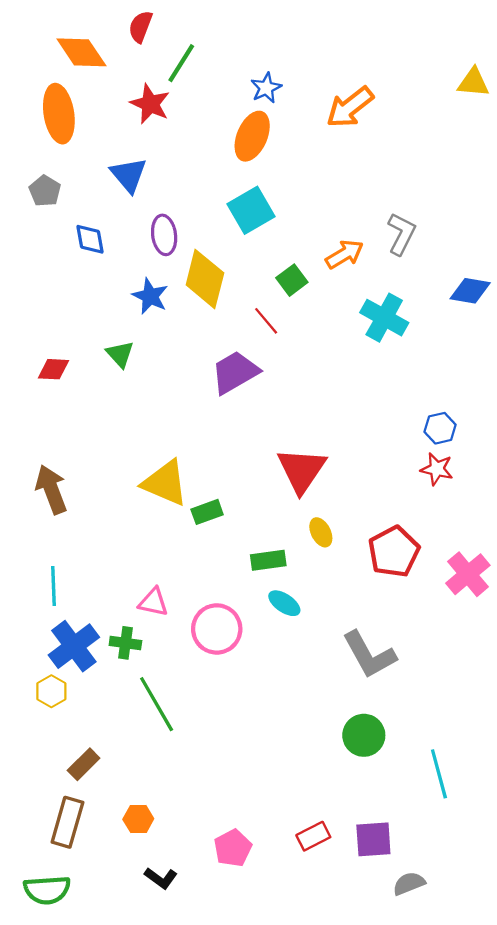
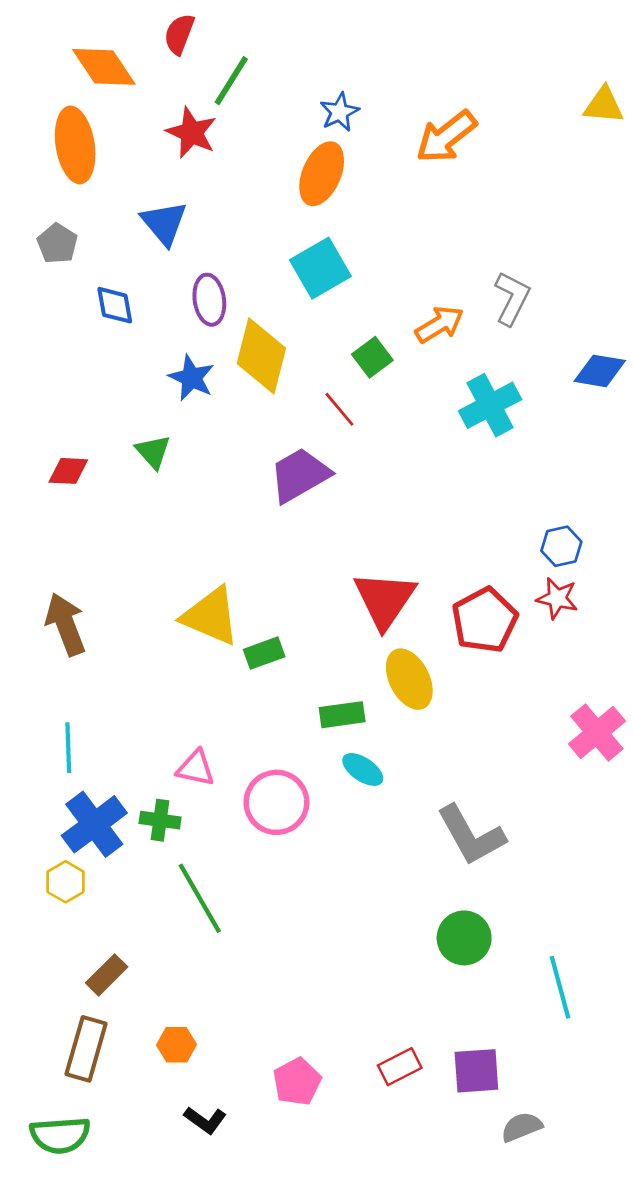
cyan cross: (384, 318) -> (490, 405), turned 33
yellow ellipse: (321, 532) -> (409, 679), size x1.6
red pentagon: (394, 552) -> (485, 620), moved

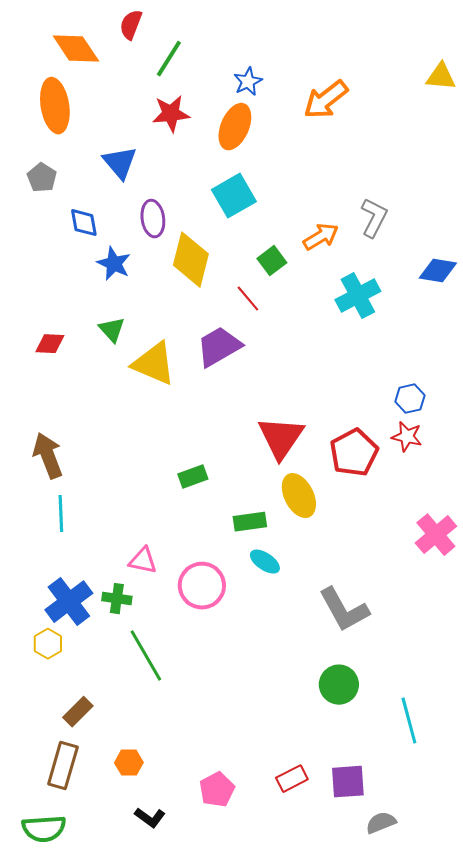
red star: (192, 133) -> (171, 114), moved, turned -30
blue star: (192, 378) -> (114, 264), moved
yellow triangle: (211, 616) -> (154, 364), moved
cyan line: (68, 748) -> (61, 514), moved

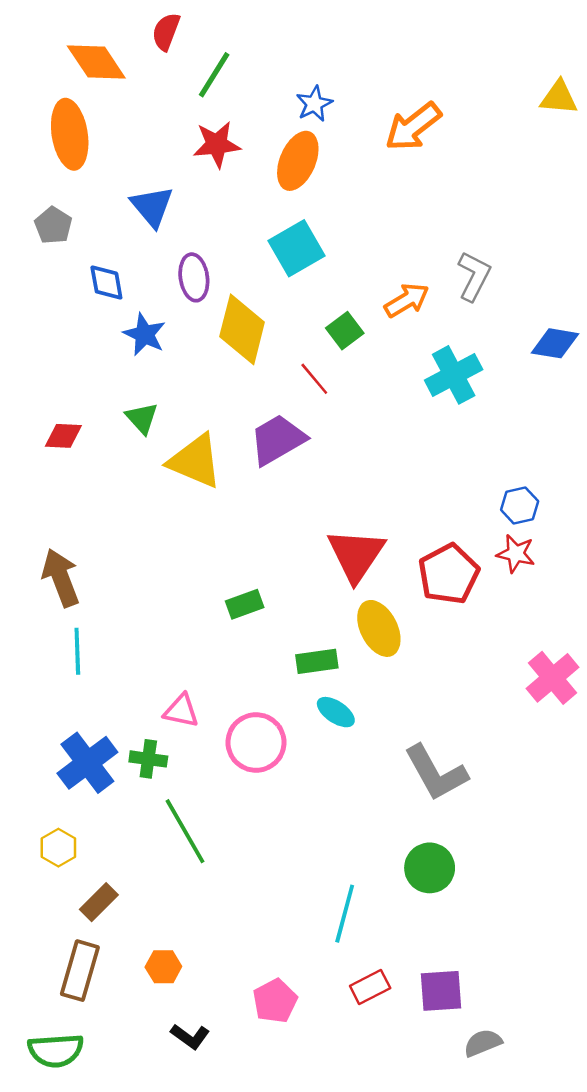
yellow hexagon: (48, 644) -> (58, 848), moved
cyan line: (409, 721) -> (345, 914), moved, turned 30

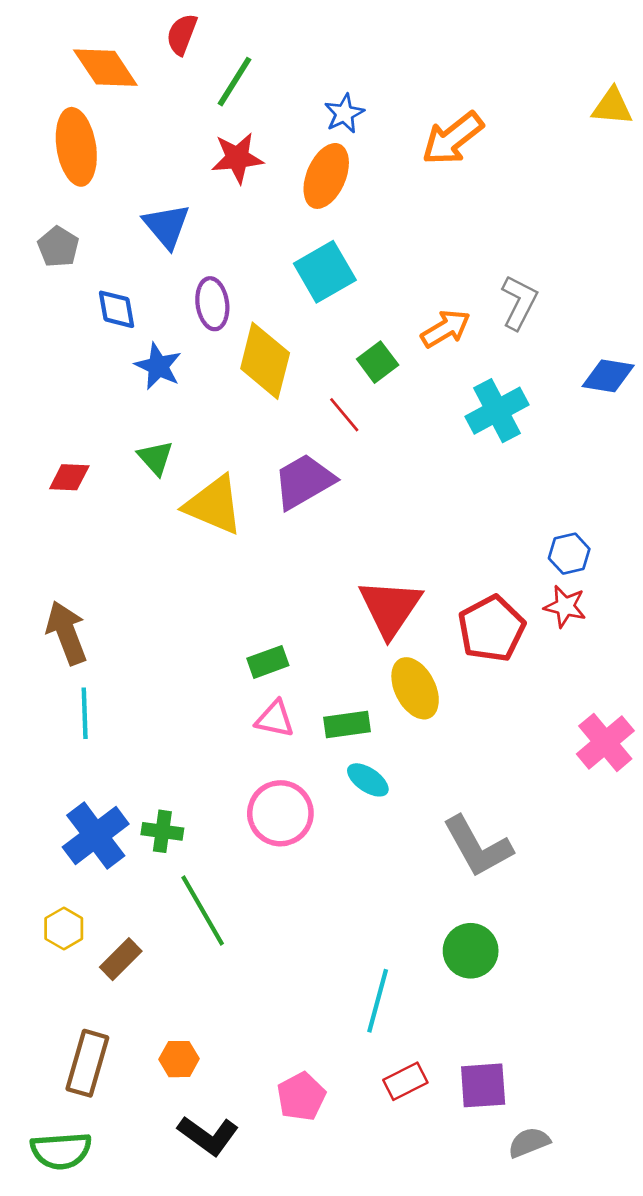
pink triangle: (181, 711) -> (275, 719), moved
brown rectangle: (99, 902) -> (121, 959), moved
black L-shape: (190, 1036) -> (208, 1135), size x1.4

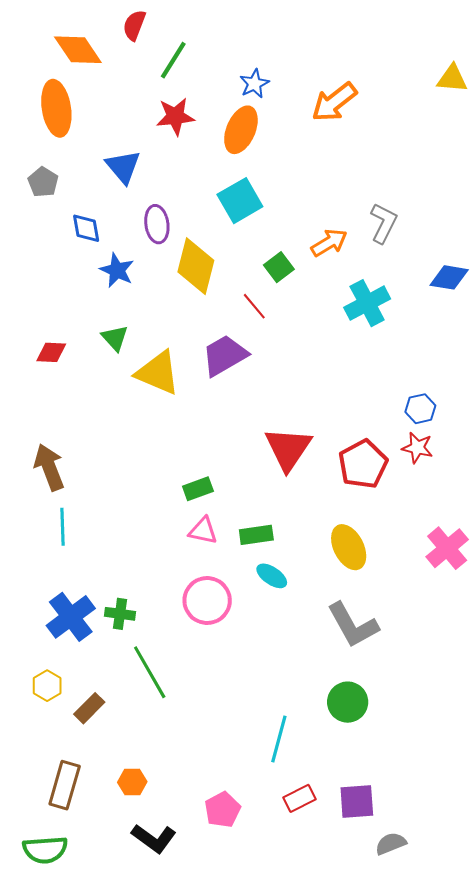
yellow ellipse: (415, 688) -> (349, 547), moved

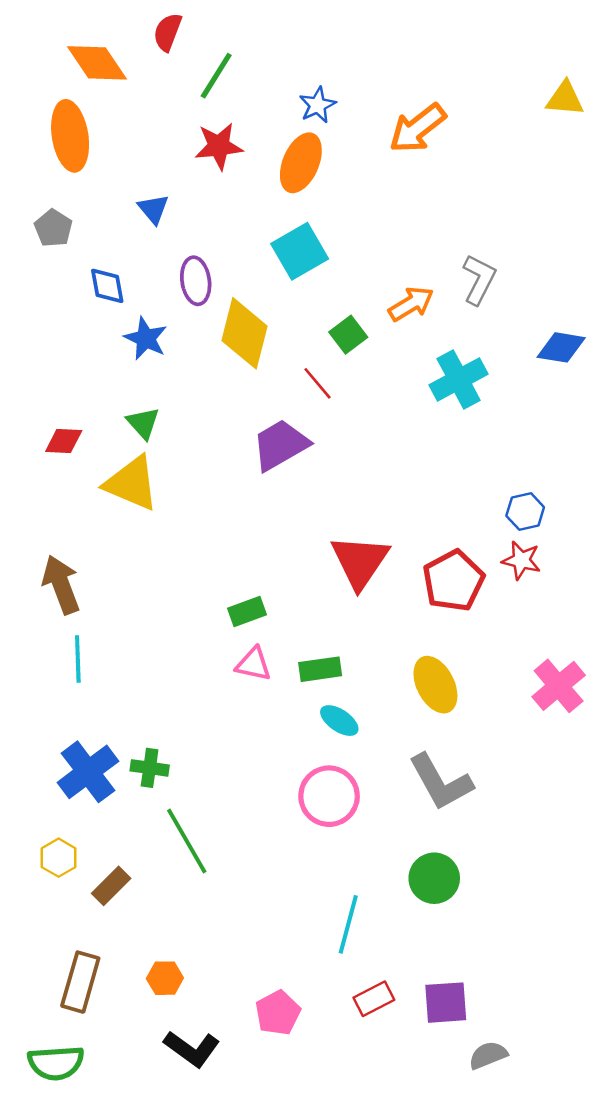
blue triangle: (123, 167) -> (153, 209), size x0.7
yellow triangle: (158, 373) -> (132, 483), moved
pink circle: (207, 601) -> (329, 796), moved

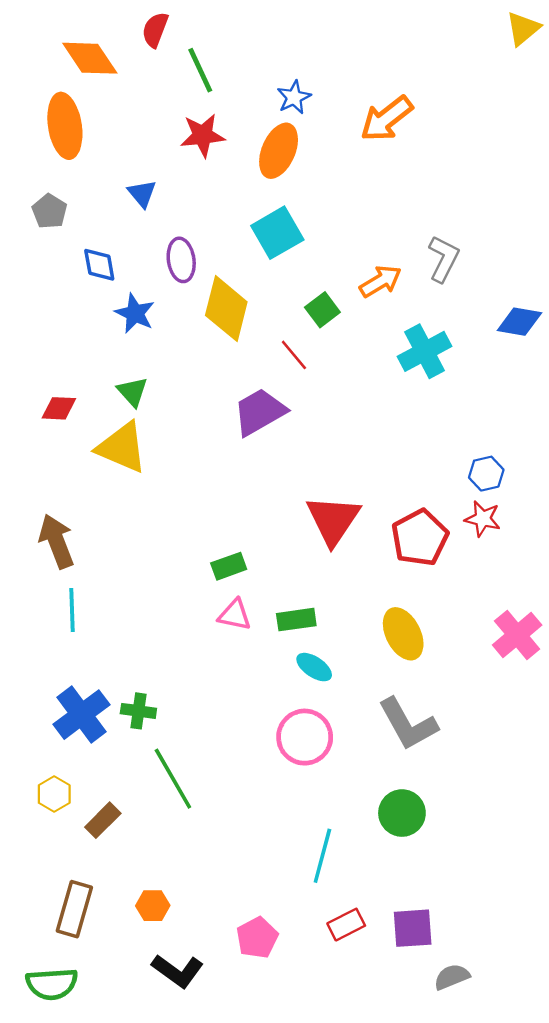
green line: (216, 76) -> (200, 70), turned -57
yellow triangle: (565, 99) -> (523, 28), moved, turned -45

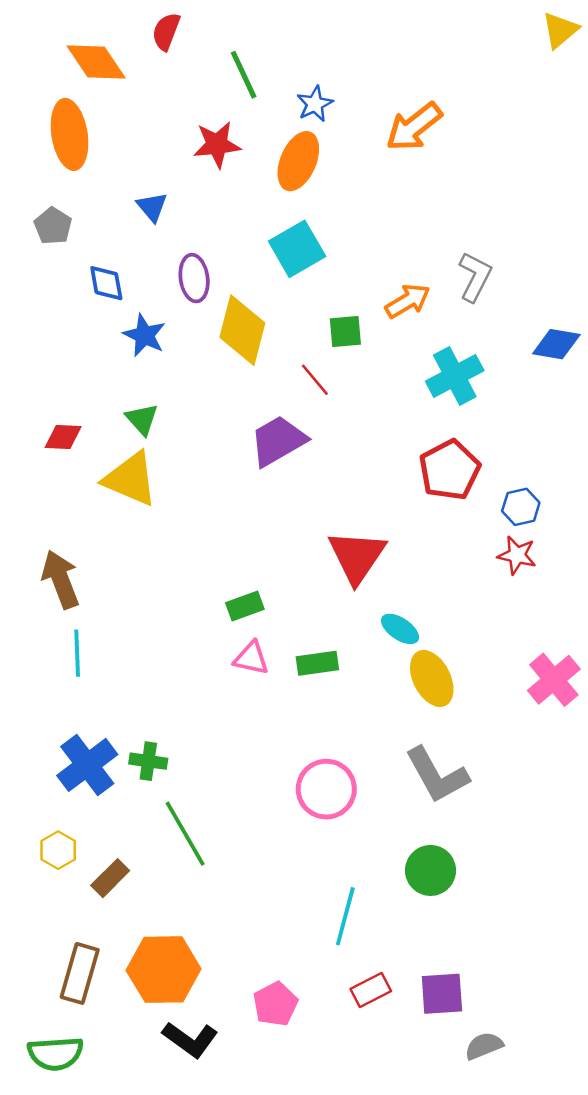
green line: (200, 70) -> (244, 75), moved
green square: (322, 310) -> (345, 331), turned 32
red pentagon: (420, 538) -> (450, 470), moved
cyan ellipse: (314, 667) -> (400, 629), moved
orange hexagon: (153, 906) -> (164, 970), size x2.0

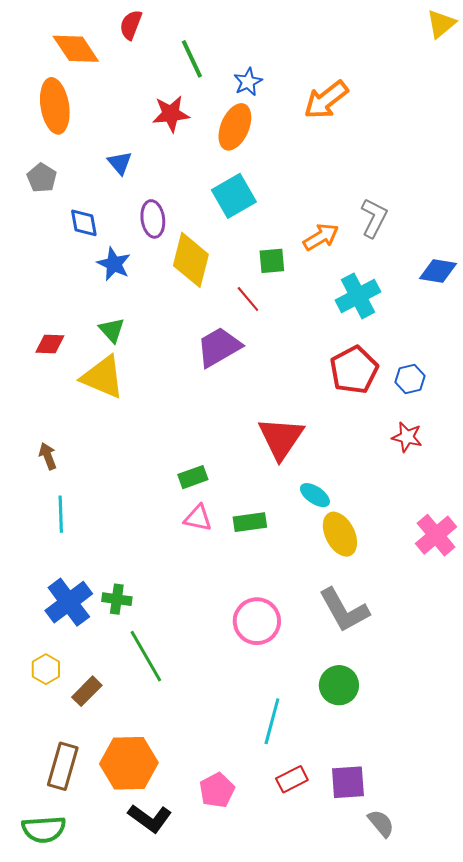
blue hexagon: (521, 507) -> (410, 379), moved
brown arrow: (61, 579) -> (48, 456), size x0.6
gray semicircle: (484, 1046) -> (381, 823), turned 72

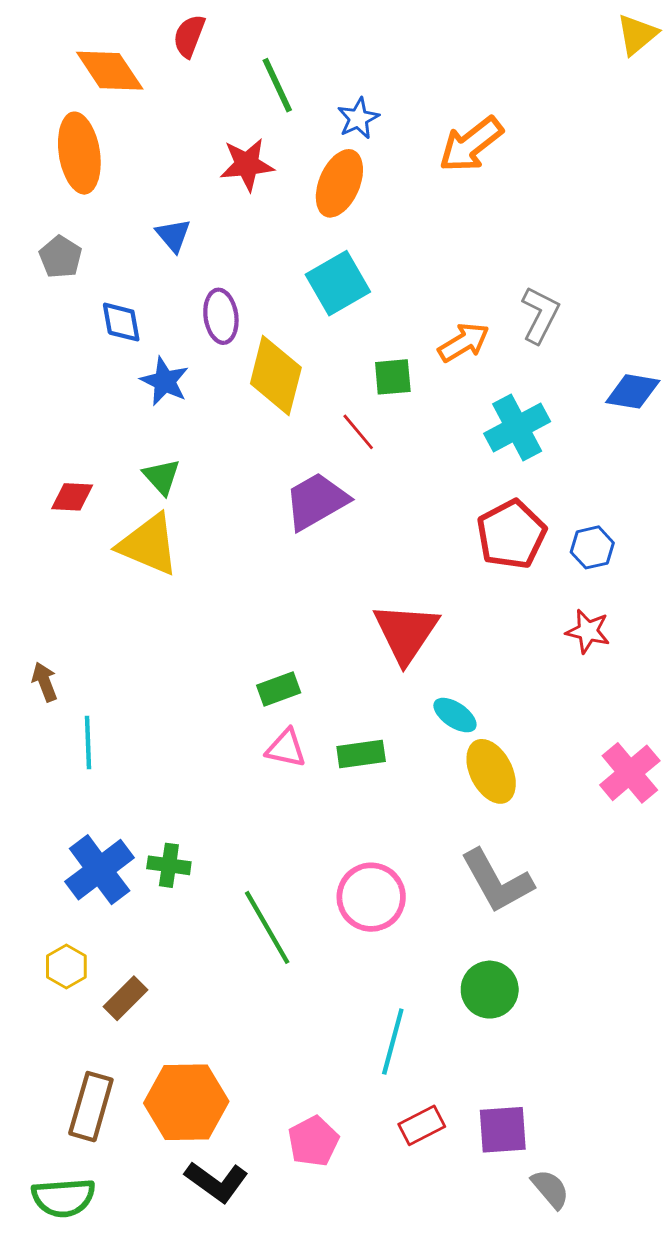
brown arrow: (48, 456) -> (45, 682), moved
green line: (146, 656) -> (267, 927), moved

